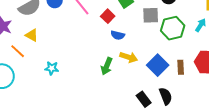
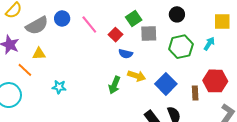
gray square: (151, 15) -> (149, 34), moved
yellow triangle: (32, 35) -> (39, 54), turned -32
brown rectangle: (181, 67) -> (195, 93), moved

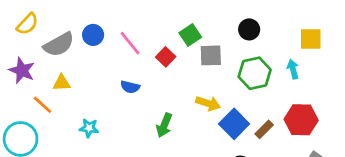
cyan arrow: (209, 44) -> (293, 69), turned -48
blue semicircle: (126, 54) -> (130, 87), moved
yellow arrow: (137, 76) -> (208, 103), moved
brown rectangle: (195, 93) -> (264, 129), moved, turned 48

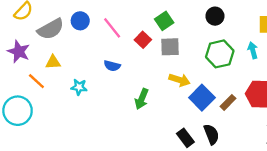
gray square: (211, 55) -> (170, 47), moved
cyan star: (89, 128) -> (79, 87), moved

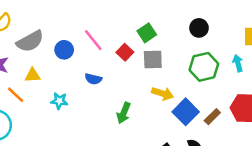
blue circle: (80, 21) -> (64, 50), moved

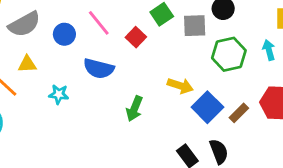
gray square: (153, 60) -> (195, 26), moved
blue semicircle: (93, 79) -> (99, 69), size x1.5

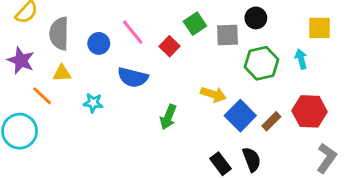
gray semicircle: (24, 24) -> (59, 34), turned 120

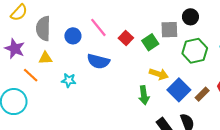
green square: (195, 24) -> (150, 42), moved
green arrow: (168, 117) -> (144, 95), moved, turned -30

